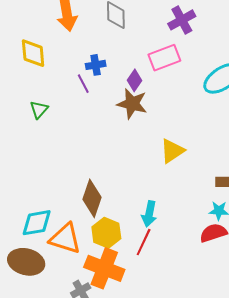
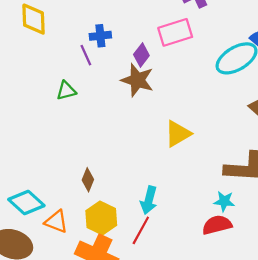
green triangle: (39, 110) -> (66, 91), moved, turned 30
brown diamond: (92, 198) -> (88, 180), size x0.6
cyan diamond: (37, 223) -> (26, 203), turned 48
orange triangle: (65, 239) -> (56, 222), size x0.7

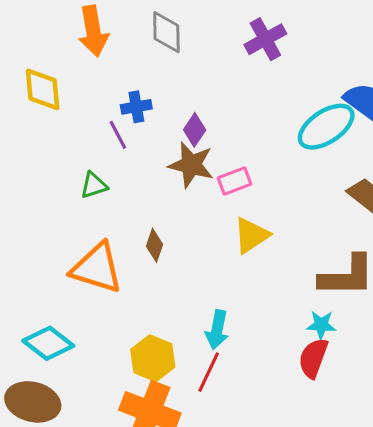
pink rectangle: (175, 32) -> (235, 181), moved, size x0.7
brown diamond: (88, 180) -> (155, 245), moved
orange triangle: (56, 222) -> (97, 268), moved, size x1.6
red semicircle: (217, 225) -> (313, 358), turned -52

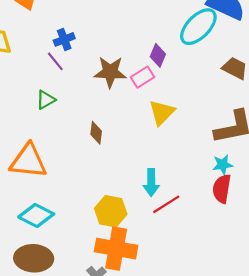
purple diamond: (195, 130) -> (158, 55), moved
orange triangle: (97, 268) -> (28, 161), moved
red line: (209, 372) -> (166, 204), moved, turned 44

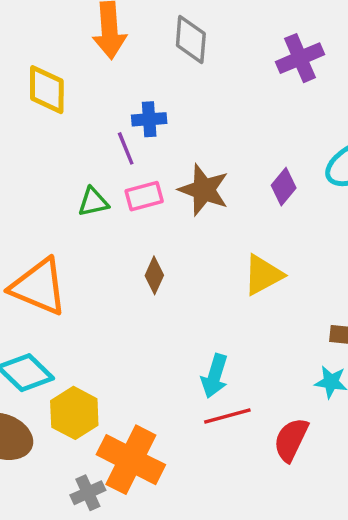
pink rectangle: (143, 77) -> (144, 196), moved
red semicircle: (222, 189) -> (291, 440), moved
yellow hexagon: (111, 211) -> (74, 413), moved

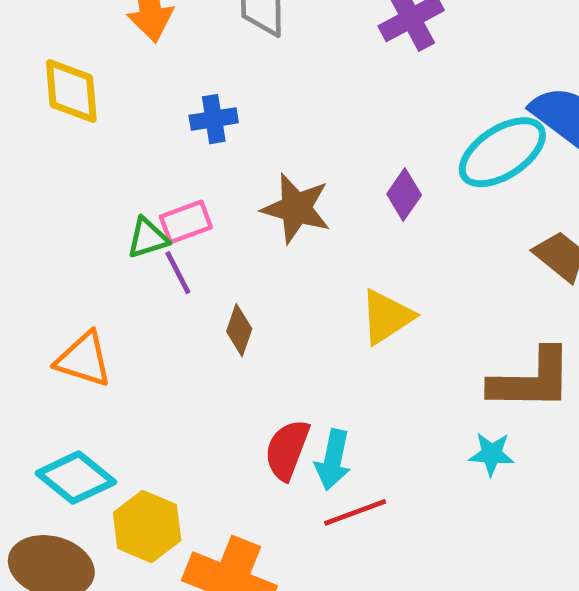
purple line: (126, 148) -> (178, 273), moved
pink rectangle: (144, 196) -> (186, 222), moved
orange triangle: (39, 287) -> (84, 359), size x0.7
red semicircle: (291, 440) -> (287, 450), moved

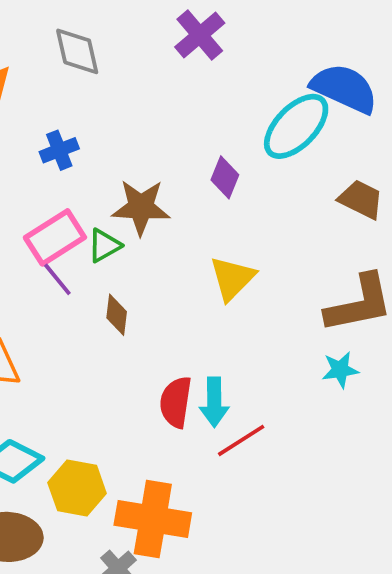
pink rectangle: (186, 222) -> (55, 237), size x1.4
green triangle: (148, 238) -> (104, 245), moved

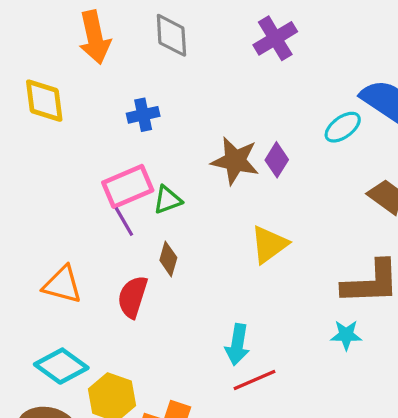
cyan ellipse: (296, 126) -> (343, 127), size x0.6
brown star: (141, 207) -> (235, 161), moved
red semicircle: (176, 402) -> (133, 297), moved

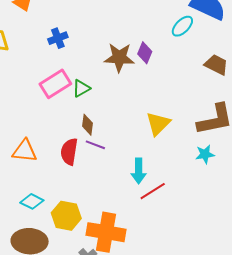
purple line: (124, 222) -> (95, 145), moved, turned -30
yellow triangle: (269, 244) -> (158, 124), moved
cyan diamond: (61, 366) -> (32, 201), size x0.7

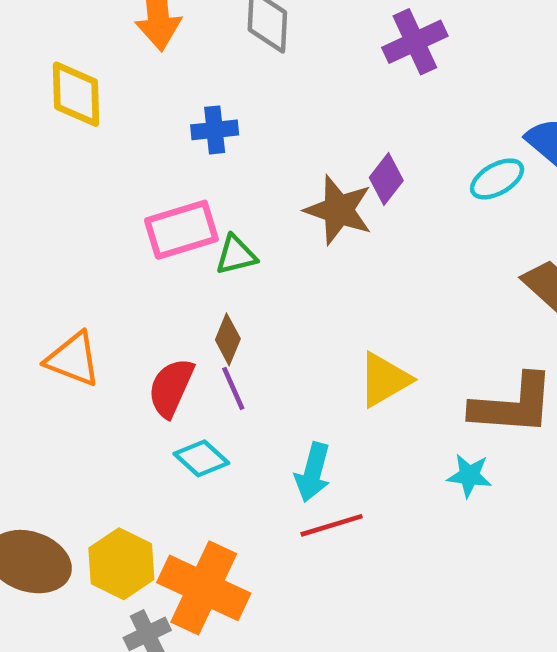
purple diamond: (145, 53) -> (386, 179), moved
purple line: (95, 145) -> (233, 388), turned 30
cyan diamond: (32, 201) -> (201, 458), moved
yellow hexagon: (66, 216) -> (121, 564), moved

